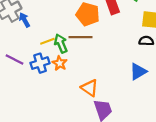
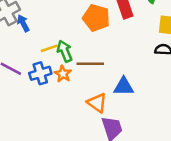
brown line: (80, 37) -> (90, 64), moved
blue triangle: (138, 71) -> (124, 87), moved, turned 30

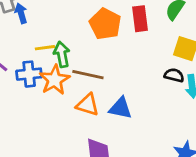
orange star: (63, 74) -> (55, 80), size x1.5
orange triangle: (97, 103) -> (88, 105), moved, turned -30

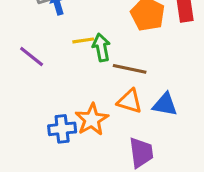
blue cross: (29, 74) -> (62, 129), moved
orange star: (55, 80) -> (92, 119), moved

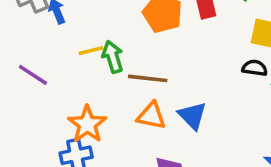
blue triangle: (165, 104) -> (192, 116), turned 40
orange star: (92, 119) -> (87, 124), moved

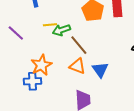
green arrow: (113, 57) -> (61, 30), turned -102
brown line: (148, 78) -> (79, 45), turned 35

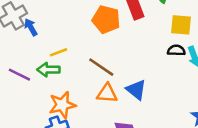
green arrow: (61, 30) -> (48, 70), moved, turned 36
orange star: (41, 65) -> (62, 105), turned 30

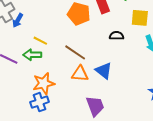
blue arrow: (31, 27) -> (18, 20), turned -120
black semicircle: (176, 50) -> (117, 36), moved
yellow line: (58, 52) -> (40, 41), turned 48

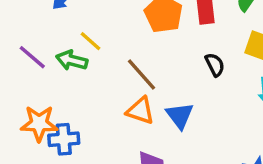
black semicircle: (117, 36) -> (215, 65), turned 48
orange star: (44, 83) -> (39, 123), moved

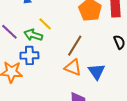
brown line: (141, 74) -> (75, 46), turned 70
blue cross: (64, 139) -> (29, 55), moved

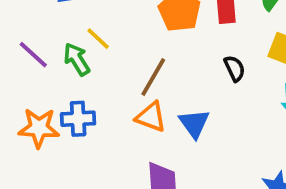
green arrow: (33, 35) -> (77, 59), turned 42
blue cross: (29, 55) -> (78, 119), moved

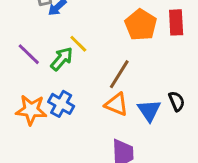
green arrow: (77, 59) -> (62, 59), turned 70
black semicircle: (235, 68) -> (177, 101), moved
blue cross: (78, 119) -> (61, 104), turned 30

